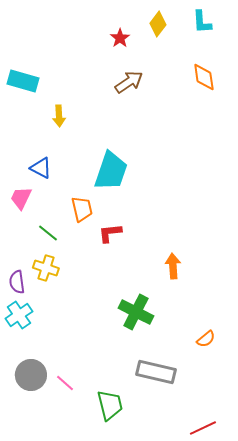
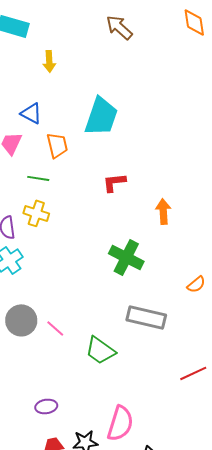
brown arrow: (129, 82) -> (119, 27), turned -104
orange trapezoid: (82, 209) -> (57, 145), moved
green line: (48, 233) -> (38, 178), turned -30
red L-shape: (110, 233) -> (114, 182), moved
green trapezoid: (110, 405) -> (100, 350), turned 140

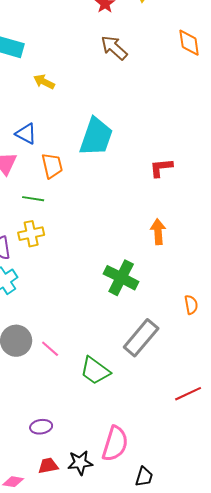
yellow arrow: (49, 61) -> (44, 82), turned 120
red L-shape: (114, 182) -> (161, 168), moved
yellow cross: (36, 213) -> (31, 234), turned -30
orange semicircle: (196, 284) -> (191, 305), turned -60
gray rectangle: (146, 317) -> (141, 338), turned -63

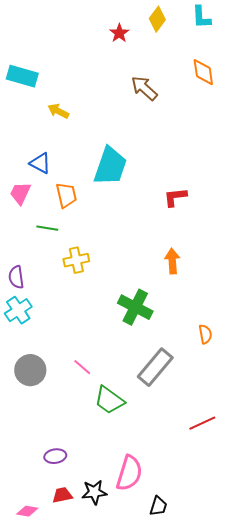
brown arrow: (114, 48) -> (144, 88), moved
yellow cross: (31, 234) -> (76, 260), moved
pink line: (50, 349) -> (82, 367), moved

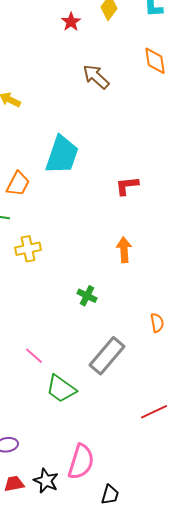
orange trapezoid: (66, 195) -> (18, 184), turned 40
green cross: (135, 307) -> (87, 296), size x0.6
black star: (94, 492) -> (46, 481), turned 30

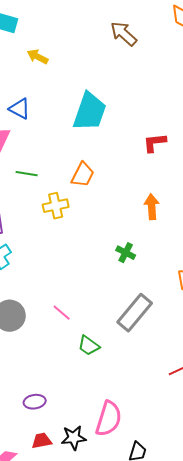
orange trapezoid: (18, 184) -> (83, 175), moved
green cross: (87, 296) -> (126, 253), moved
green trapezoid: (61, 389) -> (89, 346), size x0.7
black star: (46, 481) -> (74, 438), turned -30

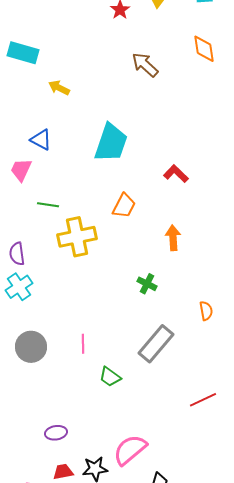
red L-shape: (155, 143) -> (176, 174), turned 50
orange trapezoid: (83, 175) -> (124, 206), moved
yellow cross: (56, 206) -> (77, 237), size x1.5
pink line: (62, 313) -> (83, 344), turned 48
pink semicircle: (109, 419) -> (130, 450), turned -147

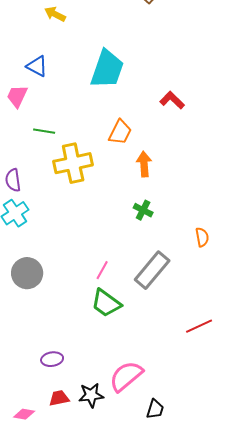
orange arrow: (173, 238) -> (144, 164), moved
pink line: (83, 344) -> (102, 270), moved, turned 30
green trapezoid: (110, 377) -> (106, 303), size x1.4

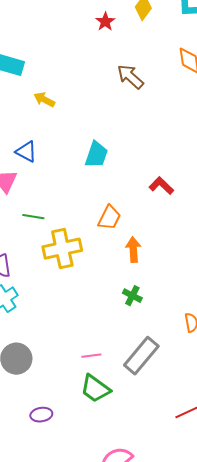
cyan trapezoid: (107, 69) -> (96, 155), size x0.7
pink line: (102, 270) -> (91, 356), turned 54
purple ellipse: (52, 359) -> (41, 415), moved

